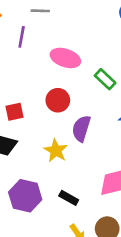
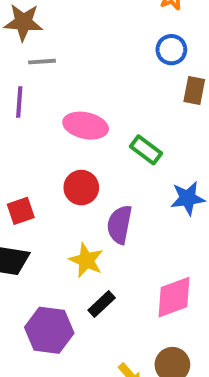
black rectangle: (69, 198) -> (102, 304), moved, turned -66

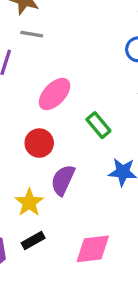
pink ellipse: (86, 126) -> (54, 94), turned -72

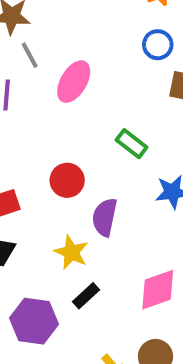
gray line: (32, 34) -> (30, 55), turned 65
pink ellipse: (54, 94) -> (74, 82), moved

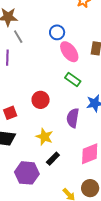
blue circle: (158, 45) -> (57, 32), moved
pink ellipse: (74, 82) -> (69, 52), moved, turned -65
purple semicircle: (105, 217) -> (73, 118), moved

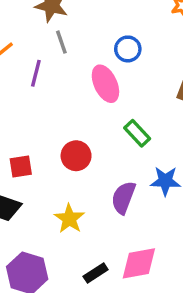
pink ellipse: (69, 52) -> (105, 84), moved
black rectangle: (53, 159) -> (96, 273), moved

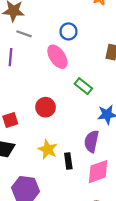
gray line: (61, 42) -> (24, 34), turned -42
purple semicircle: (123, 198) -> (91, 141), moved
black rectangle: (96, 273) -> (68, 161), moved, turned -56

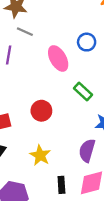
blue circle: (68, 31) -> (87, 42), moved
black rectangle: (68, 161) -> (61, 185), moved

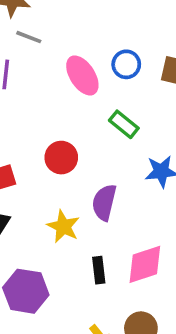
blue circle: (87, 42) -> (126, 64), moved
purple semicircle: (87, 150) -> (104, 202), moved

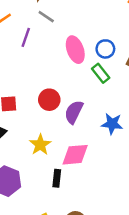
green rectangle: (124, 124) -> (101, 73), moved
purple semicircle: (104, 202) -> (74, 112), moved
pink diamond: (145, 264) -> (75, 155), moved

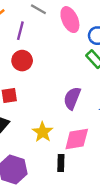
pink ellipse: (75, 50) -> (70, 20), moved
red circle: (49, 100) -> (22, 61), moved

